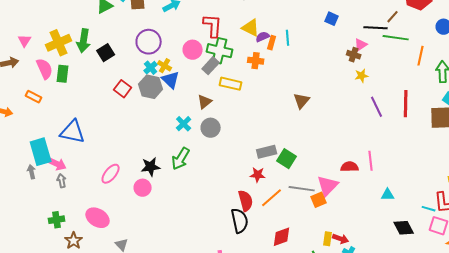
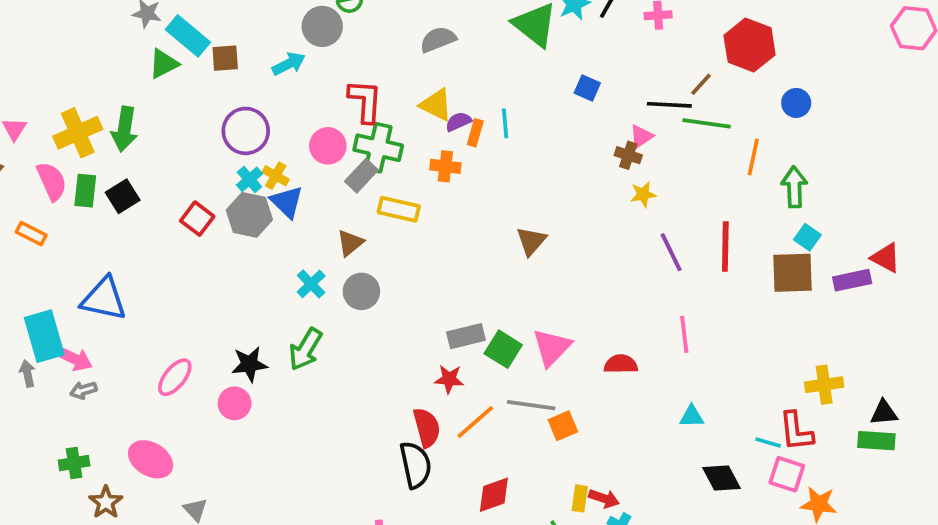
black square: (106, 53) -> (123, 196), moved
pink line: (371, 161) -> (684, 334), moved
gray arrow: (62, 181) -> (83, 390), turned -96
pink triangle: (328, 186) -> (552, 347), moved

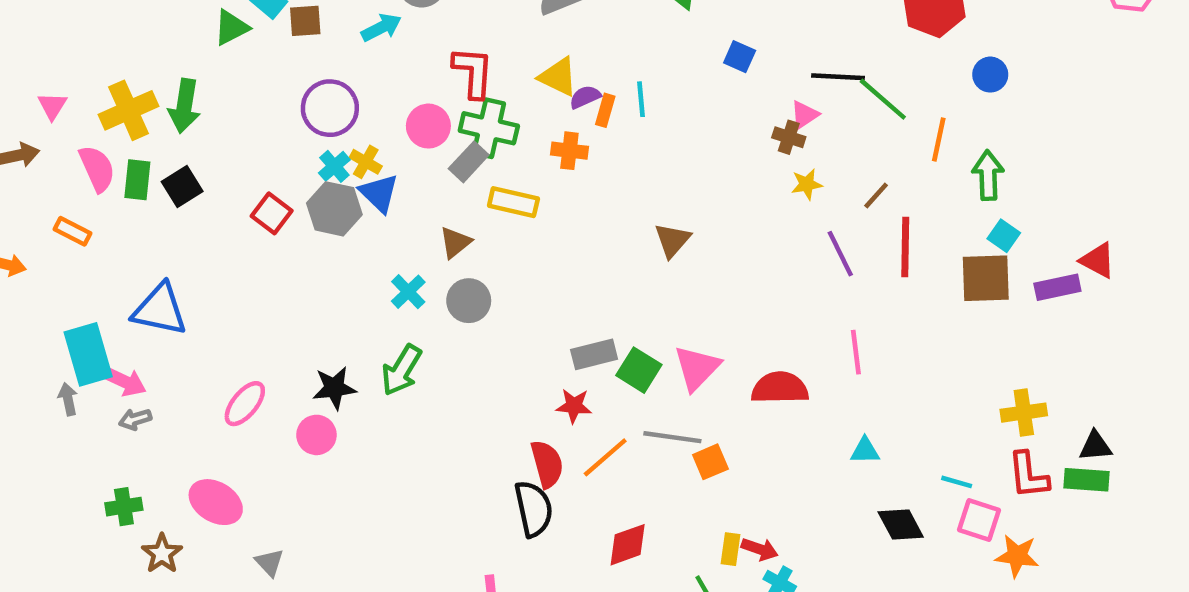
brown line: (701, 84) -> (876, 195), moved
green line: (707, 123) -> (883, 99), turned 33
red semicircle: (621, 364) -> (780, 388), size x1.4
red L-shape: (796, 431) -> (1028, 475), moved

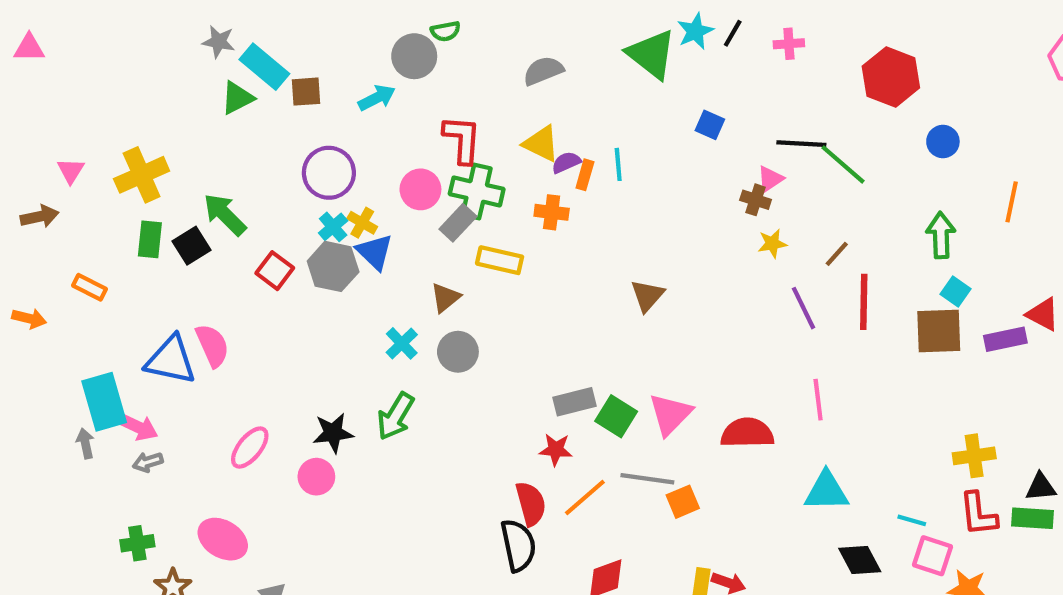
green arrow: (184, 106) -> (225, 214), moved, turned 126
orange line: (939, 139) -> (1012, 202), moved
pink semicircle: (97, 169) -> (212, 346), moved
cyan triangle: (865, 451) -> (826, 491), size x1.6

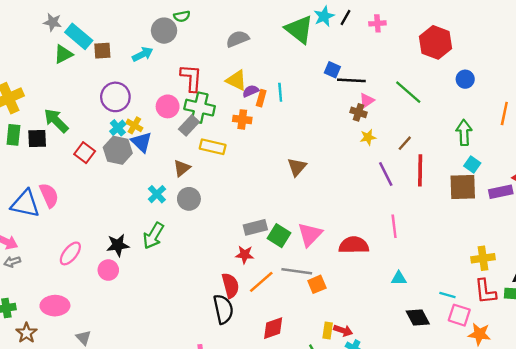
black line: (801, 144) -> (351, 80), moved
black square: (192, 246) -> (37, 138), turned 30
cyan triangle: (826, 491) -> (399, 278), size x0.6
pink ellipse: (223, 539) -> (55, 306), turned -32

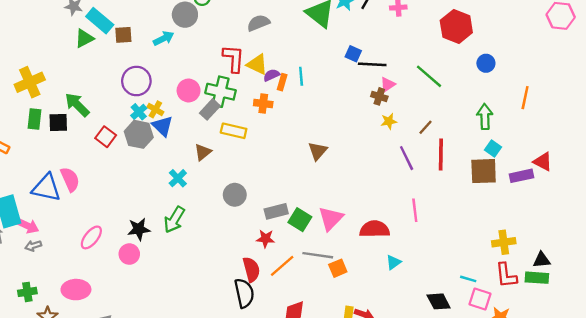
red L-shape: (191, 78) -> (234, 59), moved
gray circle: (189, 199) -> (235, 195), moved
cyan triangle: (399, 278) -> (394, 262), moved, turned -35

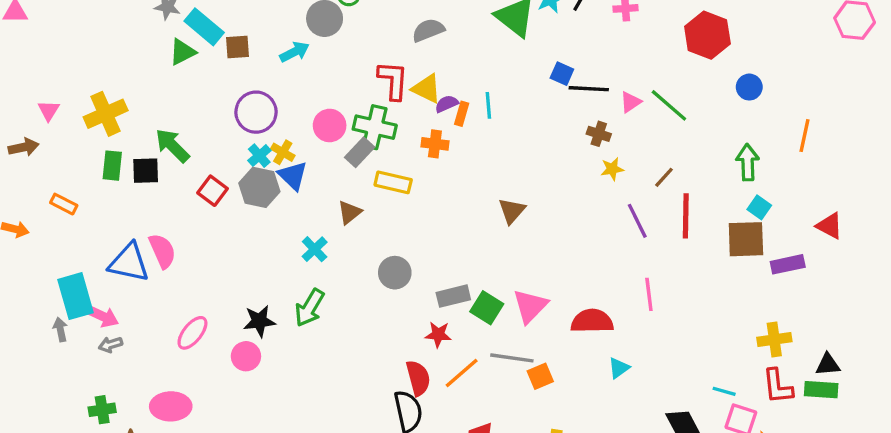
pink triangle: (388, 85) -> (631, 102), moved
purple rectangle: (522, 176) -> (788, 264), moved

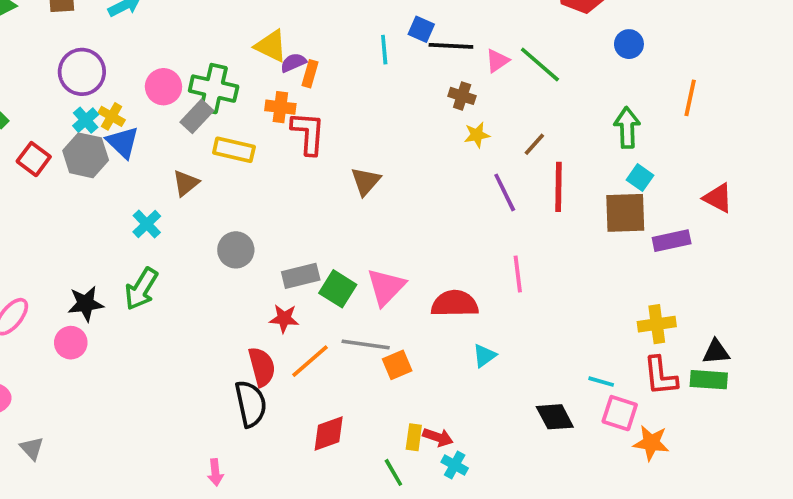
red L-shape: (393, 80) -> (308, 133), moved
cyan line: (488, 105) -> (384, 50), moved

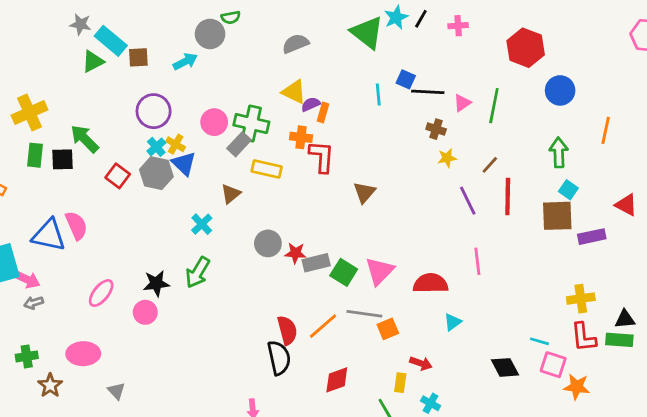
blue circle: (629, 44) -> (560, 90), size x1.4
green line: (540, 64) -> (494, 106), turned 60
red star: (284, 319) -> (295, 253), moved
red arrow: (438, 437) -> (421, 363), moved

